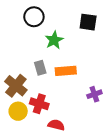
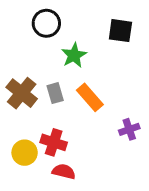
orange rectangle: (66, 71) -> (90, 97), turned 54
brown cross: (16, 86) -> (22, 93), moved
red semicircle: (56, 125) -> (64, 172), moved

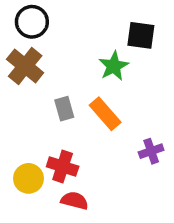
black circle: (46, 23) -> (32, 22), moved
green star: (74, 55) -> (114, 66), moved
brown cross: (22, 93) -> (25, 66), moved

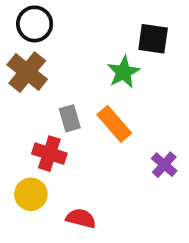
purple cross: (151, 151) -> (164, 165), turned -30
red cross: (63, 166) -> (49, 154), moved

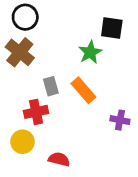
red cross: (49, 154) -> (36, 112), turned -30
purple cross: (164, 165) -> (120, 120), turned -30

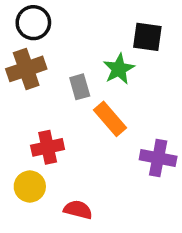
brown cross: (20, 52) -> (26, 69), turned 32
gray rectangle: (51, 86) -> (80, 87), moved
purple cross: (120, 120) -> (158, 158), size x1.4

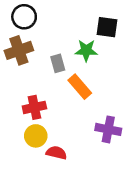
green star: (119, 69) -> (86, 50), turned 30
purple cross: (158, 158) -> (108, 129), moved
yellow circle: (30, 187) -> (36, 136), moved

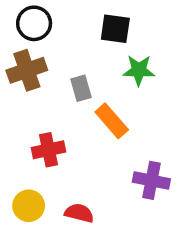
black square: (107, 27) -> (115, 29), moved
green star: (86, 50) -> (139, 70), moved
yellow circle: (36, 136) -> (29, 206), moved

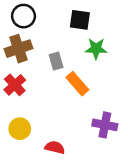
red cross: (48, 150) -> (15, 85), moved, turned -30
yellow circle: (29, 206) -> (20, 129), moved

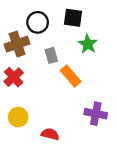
black circle: (24, 16) -> (38, 22), moved
green star: (96, 49) -> (88, 44), turned 30

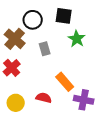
brown cross: (17, 44) -> (15, 39), turned -30
orange rectangle: (71, 76) -> (65, 82), moved
red semicircle: (50, 134) -> (44, 98), moved

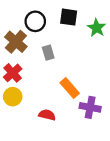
green star: (77, 39) -> (97, 28), moved
red semicircle: (44, 98) -> (47, 115), moved
yellow circle: (16, 103) -> (13, 97), moved

